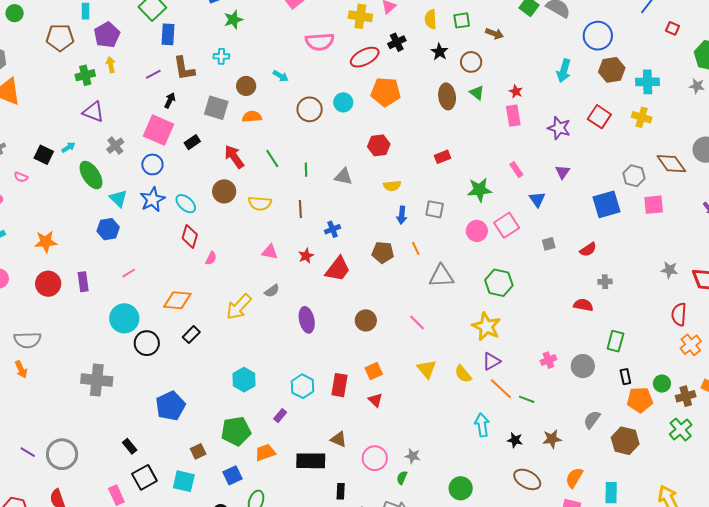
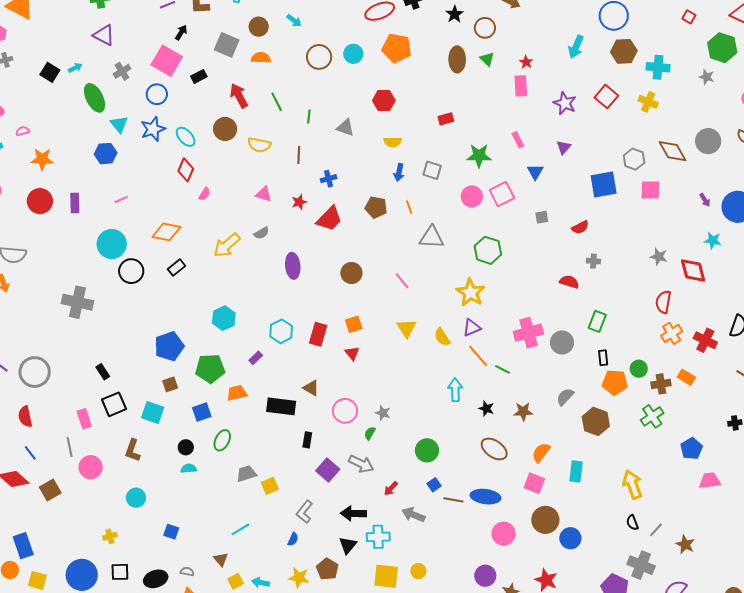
pink semicircle: (21, 177) -> (23, 131), moved, turned 136
pink cross: (548, 360) -> (528, 333), size x1.8
blue pentagon: (170, 406) -> (169, 346), moved

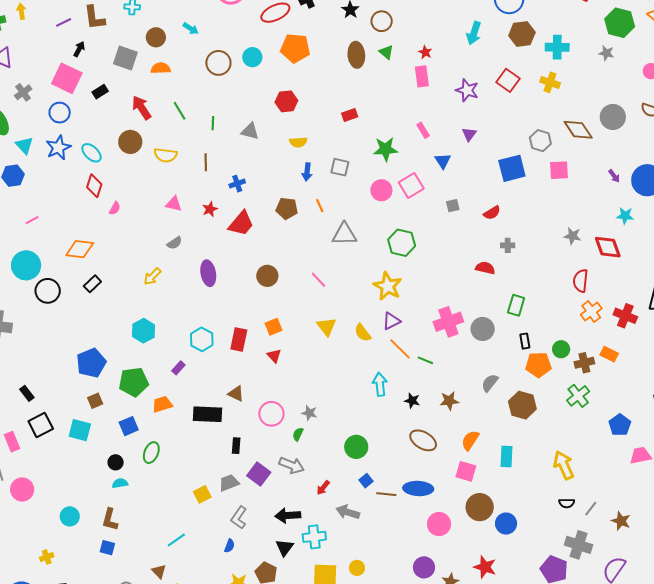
yellow arrow: (227, 245) -> (152, 276), moved, size x0.7
brown L-shape: (133, 450) -> (110, 519), moved
gray trapezoid: (246, 474) -> (229, 483), moved
black semicircle: (632, 523) -> (567, 503), turned -63

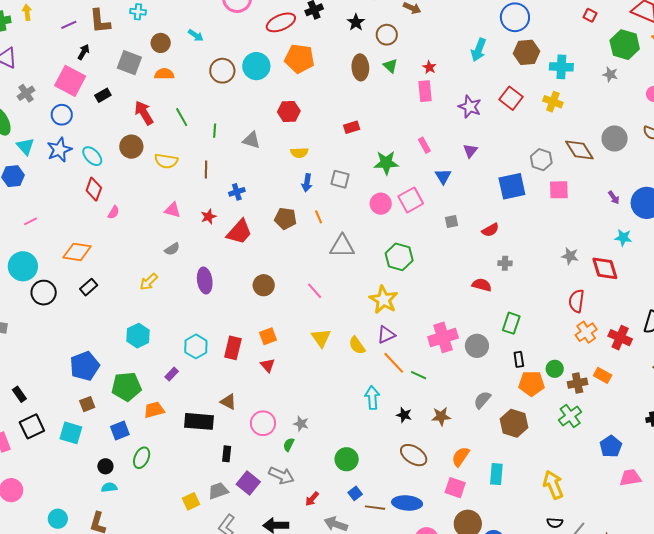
cyan circle: (252, 57) -> (256, 66), size x1.4

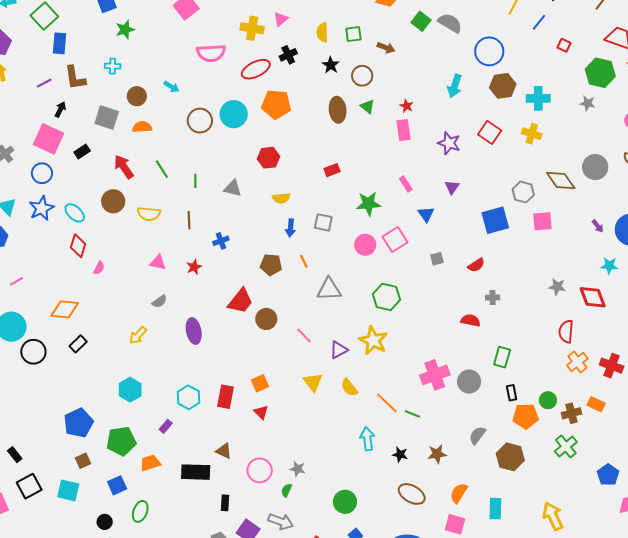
red trapezoid: (239, 232) -> (240, 301), moved
brown circle: (264, 285) -> (266, 319), moved
purple triangle: (386, 335) -> (339, 350), moved

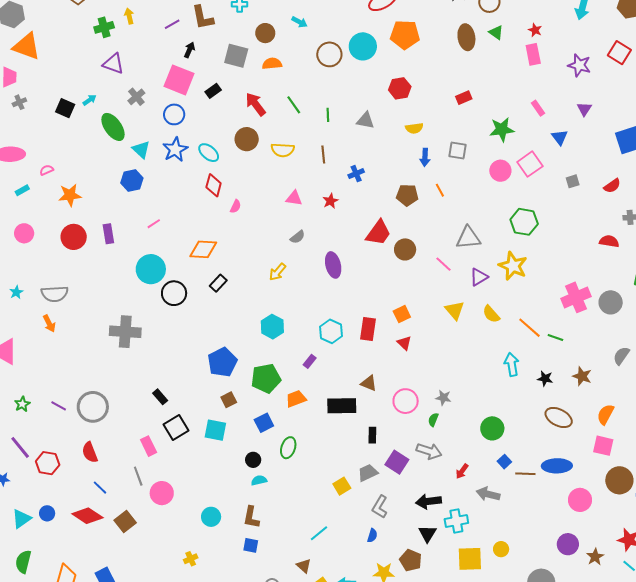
gray triangle: (329, 289) -> (468, 238), moved
brown star: (437, 454) -> (582, 376), turned 30

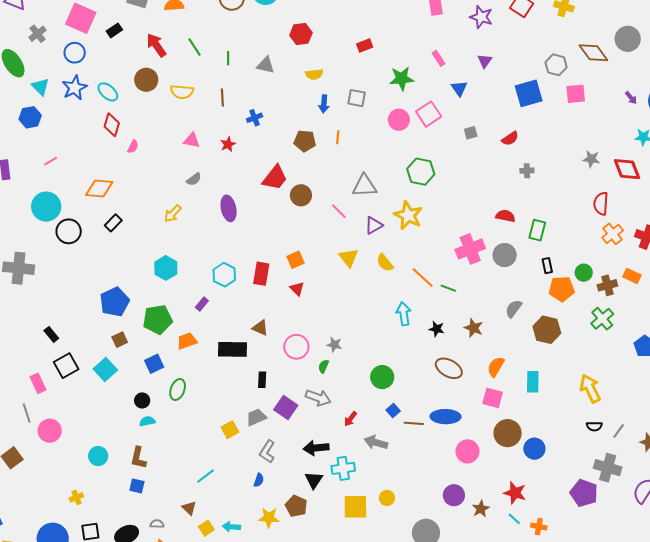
orange line: (440, 190) -> (338, 137), turned 32
red semicircle: (609, 241) -> (505, 216), moved
cyan square: (215, 430) -> (105, 369), turned 35

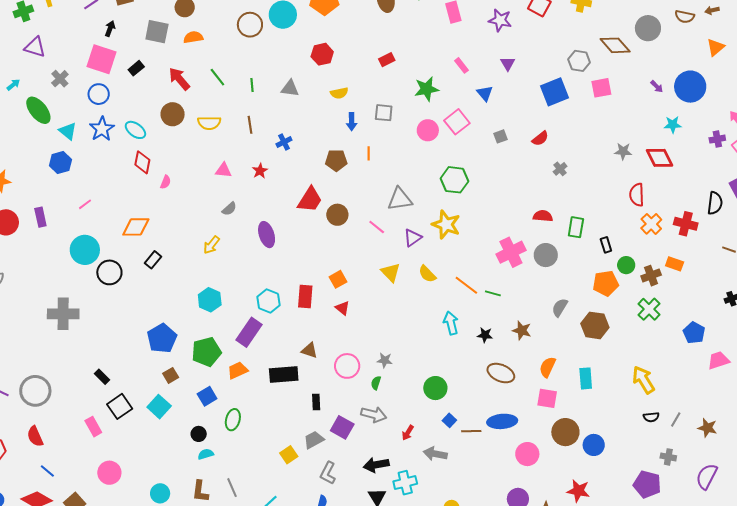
gray cross: (527, 171) -> (560, 169), turned -32
black rectangle: (547, 266) -> (606, 245), moved
purple rectangle: (202, 304) -> (249, 332), size x2.0
gray line: (27, 413) -> (232, 488), moved
gray cross: (608, 468) -> (668, 457), size x0.6

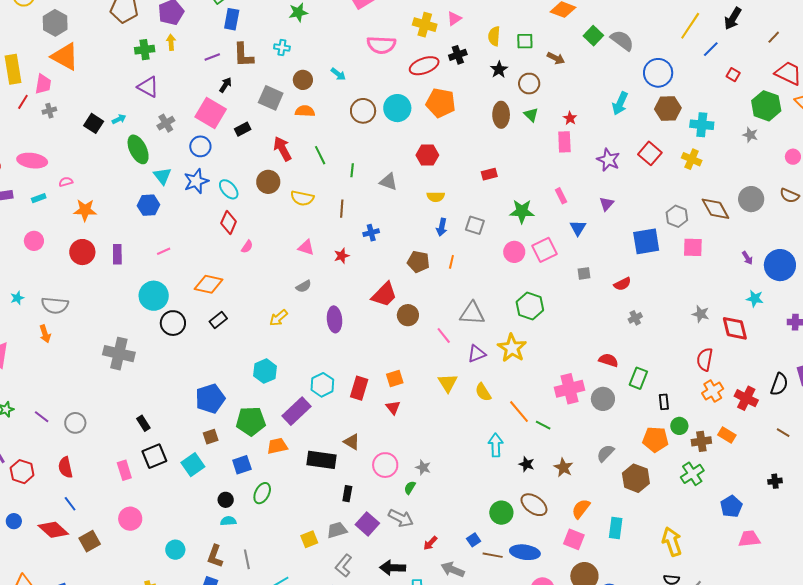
green circle: (435, 388) -> (501, 513), moved
gray circle: (35, 391) -> (75, 423), size x0.7

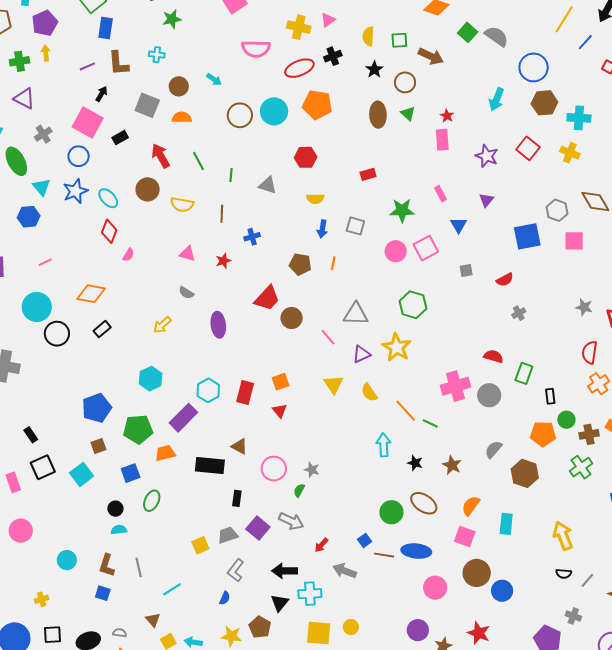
brown arrow: (556, 58) -> (431, 56), size x1.4
gray semicircle: (304, 286) -> (186, 293), turned 63

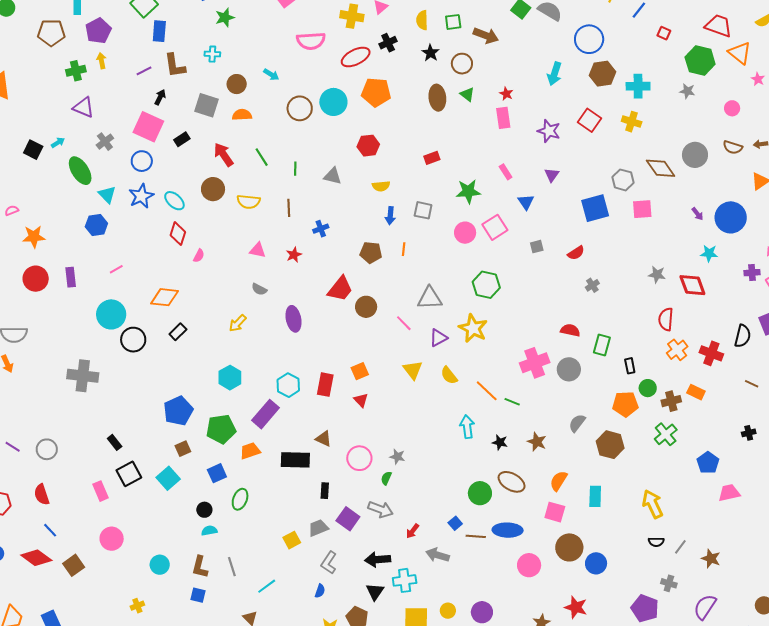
purple circle: (418, 630) -> (482, 612), moved

